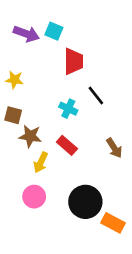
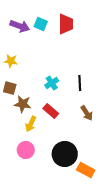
red trapezoid: (74, 61) -> (66, 24), moved
black line: (96, 95) -> (80, 83), moved, turned 35
cyan cross: (68, 109) -> (52, 83), turned 32

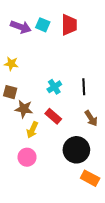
black circle: (65, 154) -> (76, 150), moved

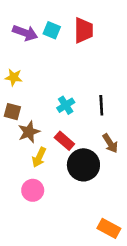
brown star: (24, 109) -> (29, 132), turned -30
black circle: (76, 150) -> (83, 165), moved
orange rectangle: (90, 178) -> (109, 228), moved

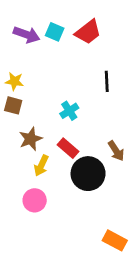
red trapezoid: (83, 30) -> (88, 32), turned 52
black line: (101, 105) -> (107, 81), moved
brown square: (12, 112) -> (13, 105), moved

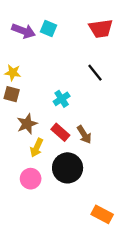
red trapezoid: (88, 32) -> (101, 29), moved, turned 30
black line: (107, 81) -> (95, 73), turned -36
brown arrow: (116, 151) -> (84, 135), moved
black circle: (88, 174) -> (68, 168), moved

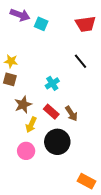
purple arrow: (23, 31) -> (20, 15), moved

